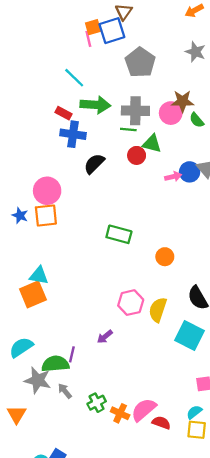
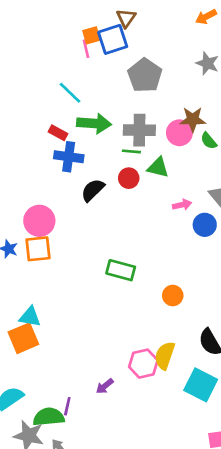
red circle: (137, 155) -> (129, 178), moved
blue circle: (190, 172) -> (205, 225), moved
pink hexagon: (131, 303) -> (143, 364), moved

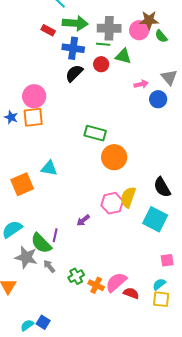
blue cross: (69, 157) -> (73, 48), moved
orange circle: (173, 296) -> (114, 157), moved, size x1.6
cyan triangle: (30, 317) -> (49, 168), moved
green semicircle: (49, 417) -> (41, 243), turned -130

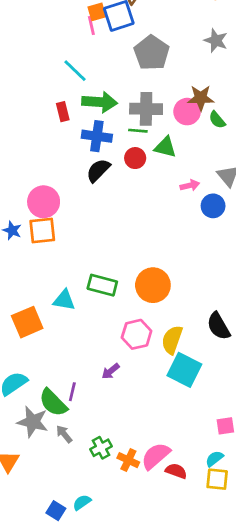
red rectangle: (48, 30) -> (63, 112), turned 48
green rectangle: (95, 133) -> (102, 285), moved
pink hexagon: (112, 203) -> (137, 334), moved
cyan square: (155, 219) -> (184, 370), moved
cyan semicircle: (27, 325) -> (82, 502), moved

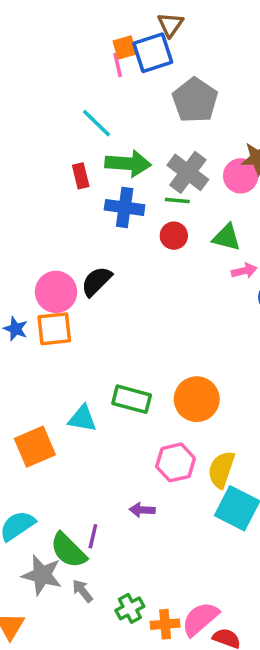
gray cross: (146, 109) -> (188, 172), turned 36
green triangle: (165, 147) -> (227, 237), moved
black semicircle: (98, 170) -> (96, 281), moved
purple arrow: (111, 371) -> (142, 510), turned 42
orange cross: (128, 460) -> (165, 624), turned -30

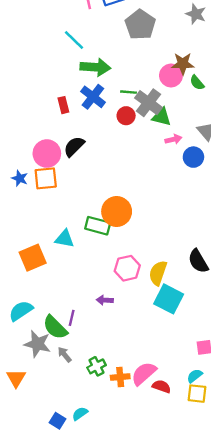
gray cross: (188, 172) -> (149, 103), moved
red rectangle: (81, 176) -> (63, 105), moved
blue cross: (125, 207) -> (93, 97), turned 30
orange circle: (197, 399) -> (117, 211), moved

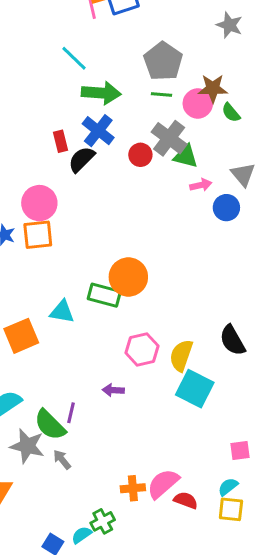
gray pentagon: (140, 25) -> (163, 61), moved
green line: (128, 92) -> (162, 94), moved
black semicircle: (74, 146) -> (82, 159), moved
green cross: (97, 366) -> (103, 521), moved

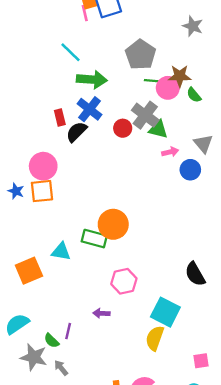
green line: (162, 94) -> (152, 81), moved
yellow semicircle: (181, 355) -> (155, 338), moved
green semicircle: (50, 425) -> (52, 341), size x0.6

